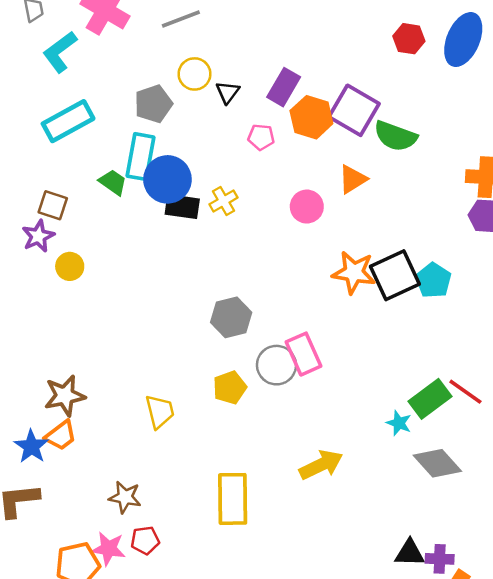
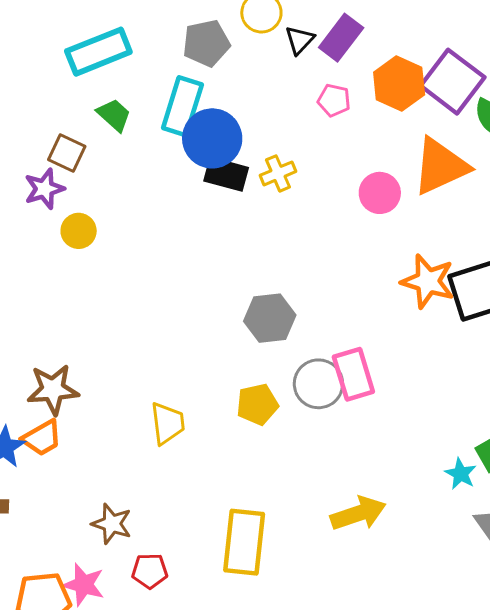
purple rectangle: (284, 87) -> (341, 38), moved
orange triangle: (353, 179) -> (440, 166), size x1.6
green trapezoid: (113, 182) -> (114, 115), moved
red pentagon: (145, 540) -> (150, 571), moved

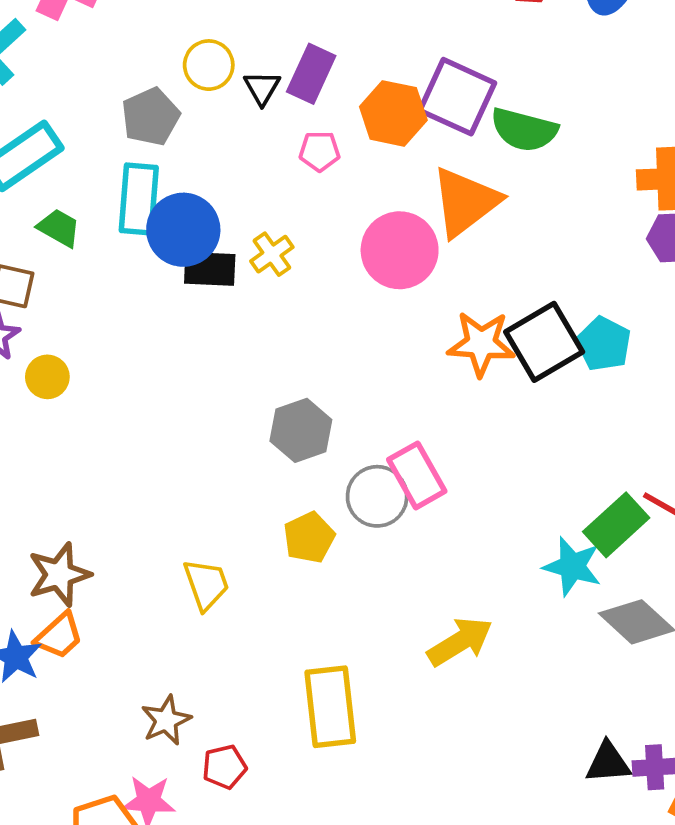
pink circle: (380, 193) -> (400, 250), size x1.5
cyan star: (461, 474) -> (572, 566), size x1.5
brown star: (112, 524) -> (166, 720), turned -30

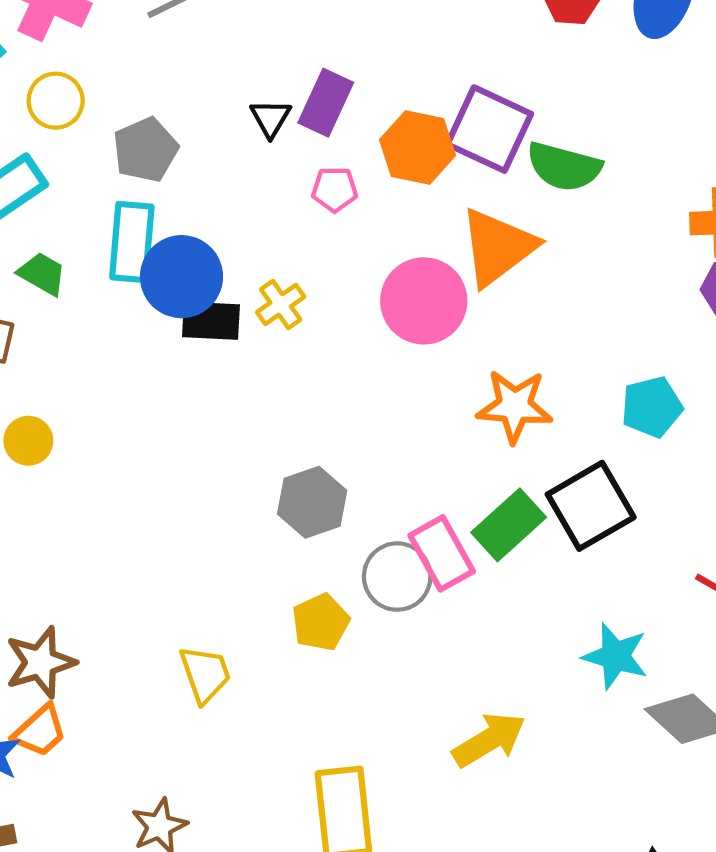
yellow circle: (209, 65) -> (56, 101), moved
black square: (544, 342) -> (591, 506), moved
cyan pentagon: (604, 344) -> (652, 407), turned 30
green rectangle: (616, 525) -> (509, 525), moved

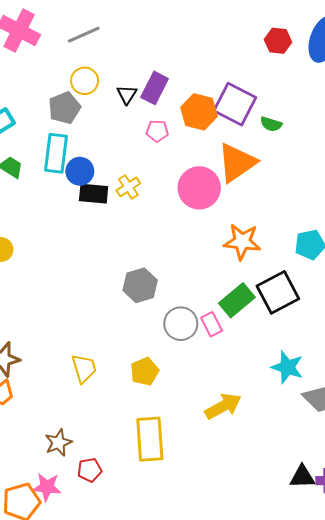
yellow circle: (56, 101) -> (85, 81), moved
green semicircle: (564, 167) -> (271, 124), size x0.6
blue circle: (182, 277) -> (80, 171), size x0.7
pink rectangle: (442, 553) -> (212, 324), moved, size x0.7
yellow pentagon: (321, 622) -> (145, 371), moved

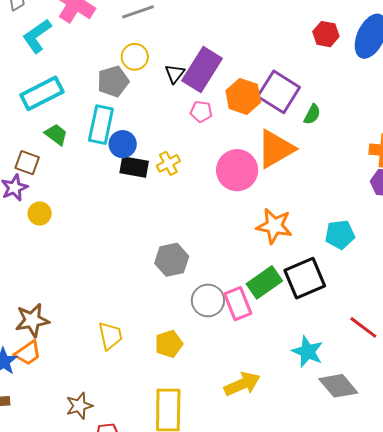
purple rectangle: (155, 88) -> (202, 70), size x1.4
green semicircle: (271, 124) -> (312, 114), turned -85
pink rectangle: (212, 324) -> (238, 304), size x1.4

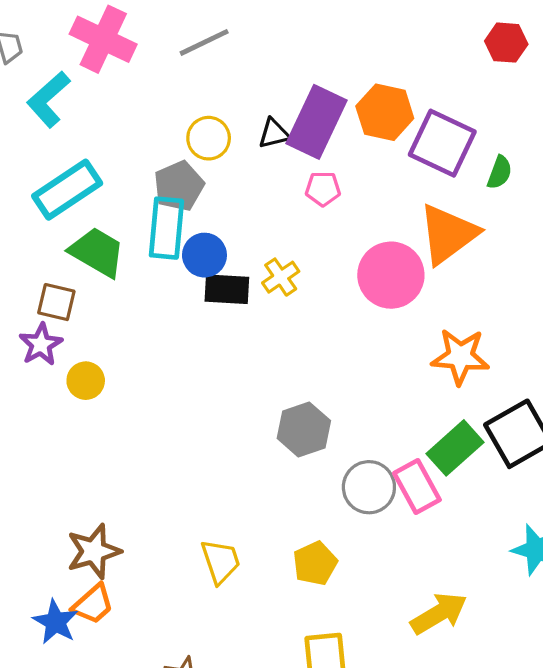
yellow circle: (135, 57) -> (209, 138), moved
black triangle: (175, 74) -> (274, 133), turned 45
gray pentagon: (113, 81) -> (179, 186), moved
orange hexagon: (243, 96) -> (385, 112), moved
green trapezoid: (56, 134) -> (97, 252), size x1.5

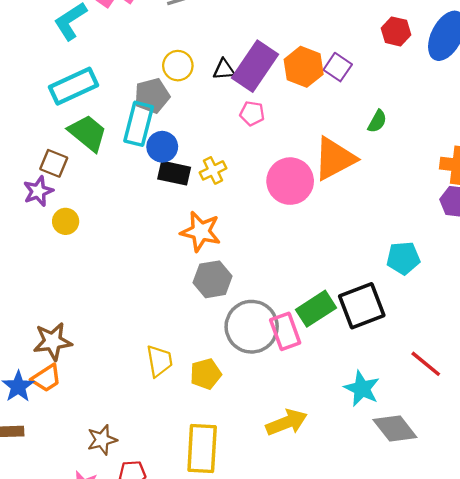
purple square: (442, 143) -> (338, 67), moved, size x0.6
orange star: (460, 357) -> (201, 232), moved
gray circle: (369, 487) -> (252, 327), size x1.4
yellow trapezoid: (221, 561) -> (159, 361), moved

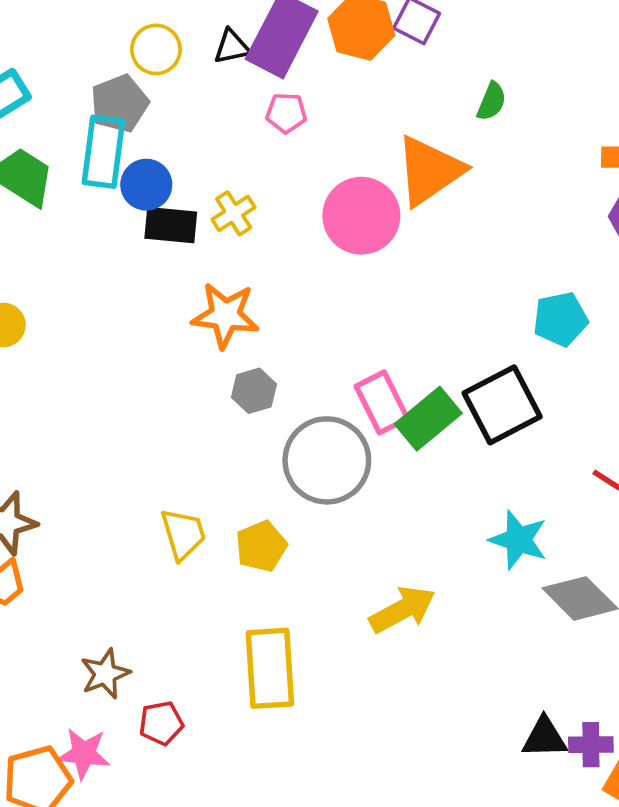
gray hexagon: (213, 279) -> (254, 391), size x0.7
pink rectangle: (285, 331) -> (382, 402), moved

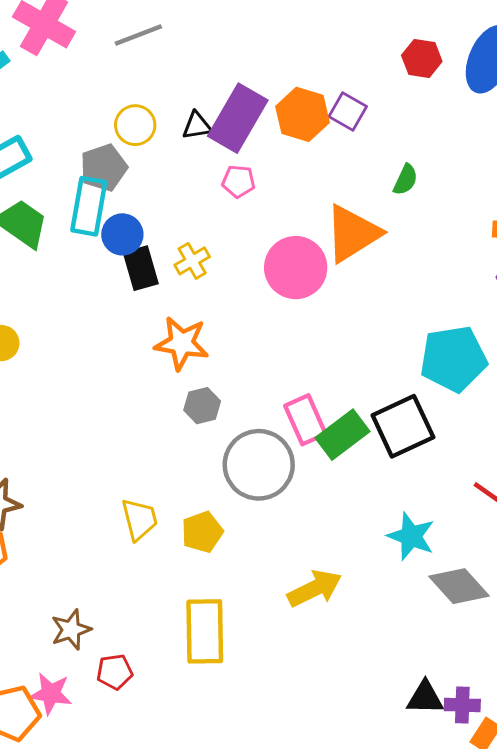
black rectangle: (171, 225) -> (141, 268), turned 66
cyan pentagon: (560, 319) -> (453, 359), size x1.5

